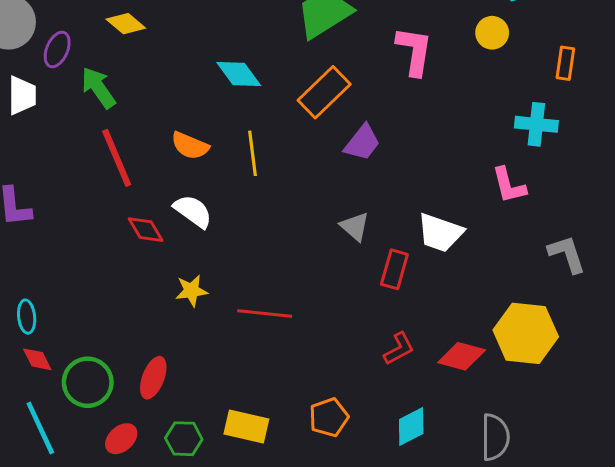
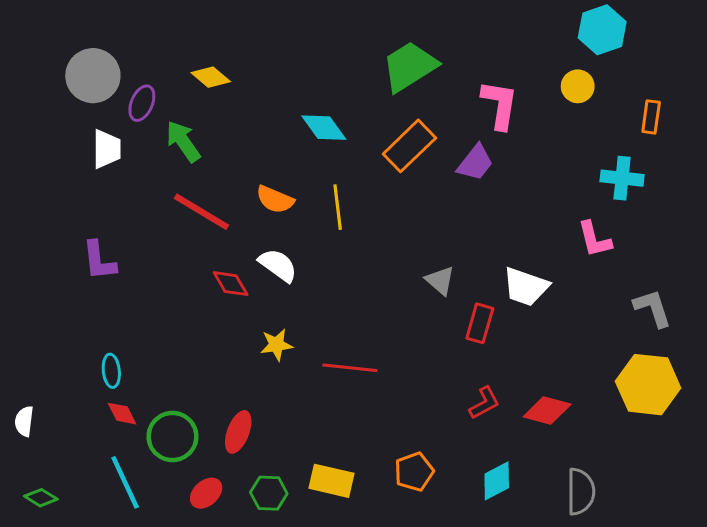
purple trapezoid: (362, 143) -> (475, 163), moved
red line: (117, 158) -> (202, 212), turned -36
yellow hexagon: (526, 333) -> (648, 385), moved

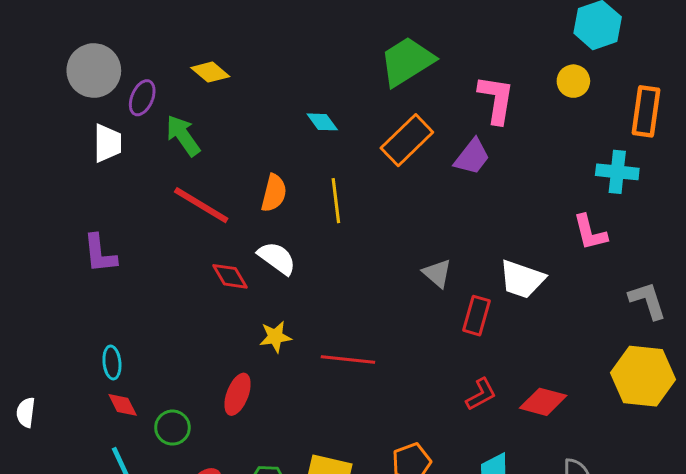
orange rectangle: (651, 117) -> (646, 111), size x1.5
cyan diamond: (324, 128) -> (322, 122), size x0.7
orange semicircle: (275, 199) -> (274, 193), turned -99
red ellipse: (238, 432) -> (238, 394), moved
green circle: (172, 437) -> (172, 428), size x0.7

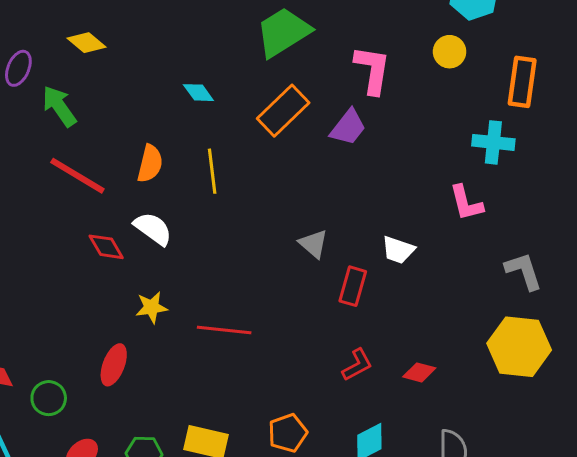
white trapezoid: (522, 279) -> (398, 250), size x0.7
red diamond: (543, 402) -> (419, 372), size x0.7

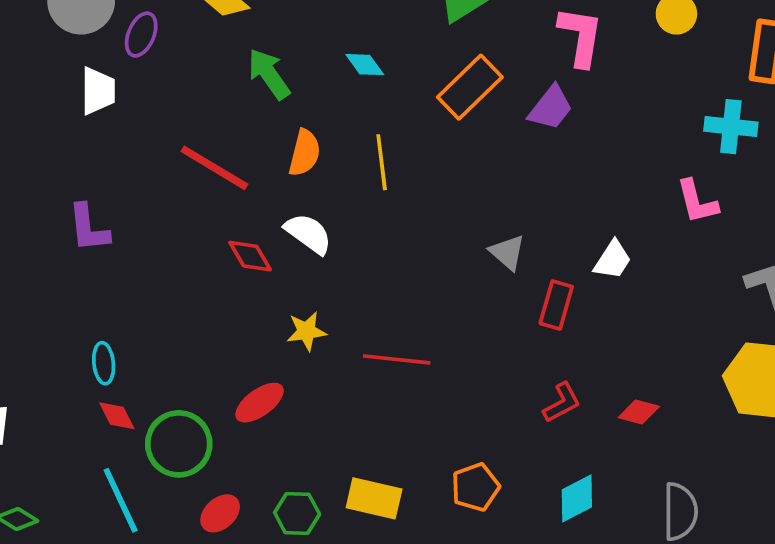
green arrow: (59, 106) -> (269, 74), moved
white trapezoid: (398, 250) -> (613, 260), turned -76
red ellipse: (114, 365) -> (259, 403), turned 33
green circle: (49, 398) -> (179, 444), size x1.5

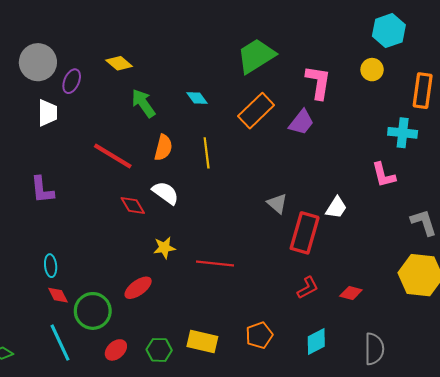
red rectangle: (556, 305) -> (305, 233), size x1.5

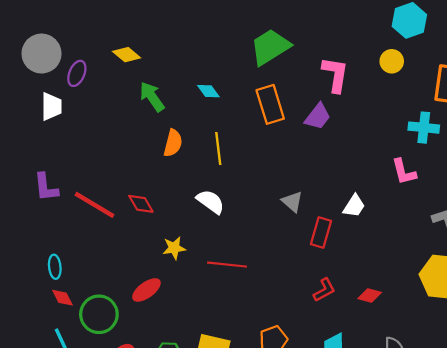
orange rectangle: (256, 111) -> (270, 104), turned -63
red line: (113, 156) -> (95, 205), moved
white semicircle: (165, 193) -> (211, 202), moved
red rectangle: (305, 233) -> (321, 233), size x0.7

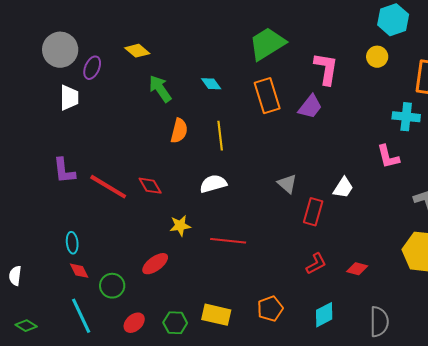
white semicircle: (211, 202) -> (213, 184), turned -52
green circle: (99, 314) -> (112, 286), size x0.7

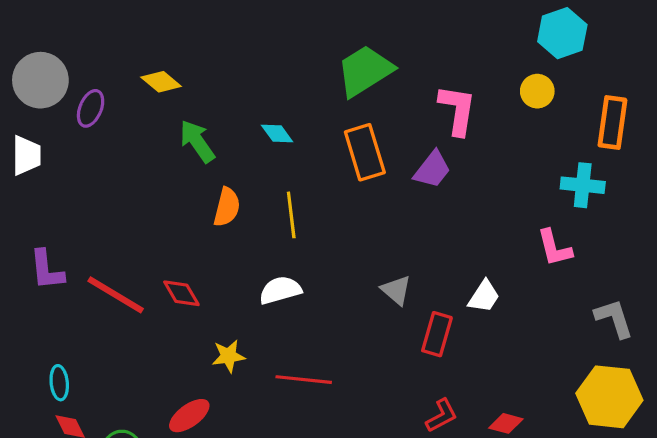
white trapezoid: (69, 98) -> (26, 155), moved

